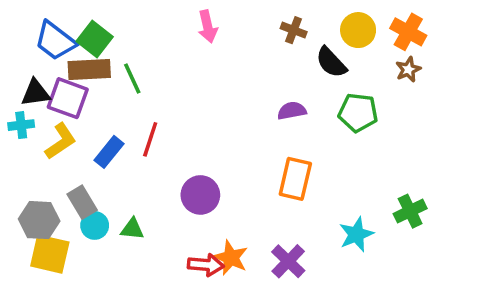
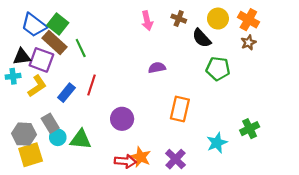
pink arrow: (208, 26) -> (147, 21), moved
brown rectangle: (89, 70) -> (54, 43), turned 45
purple semicircle: (292, 111) -> (157, 68), moved
green triangle: (132, 229) -> (81, 139), size x1.5
yellow square: (50, 254) -> (31, 155), turned -30

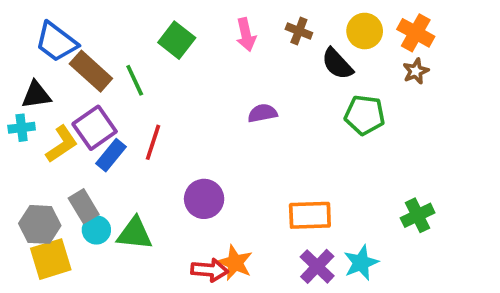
green square: (58, 24) -> (177, 40), moved
purple square: (41, 60) -> (95, 128), moved, turned 35
orange rectangle: (180, 109) -> (310, 215), moved, turned 75
cyan star: (217, 143) -> (361, 263), moved
purple cross: (175, 159) -> (317, 266), moved

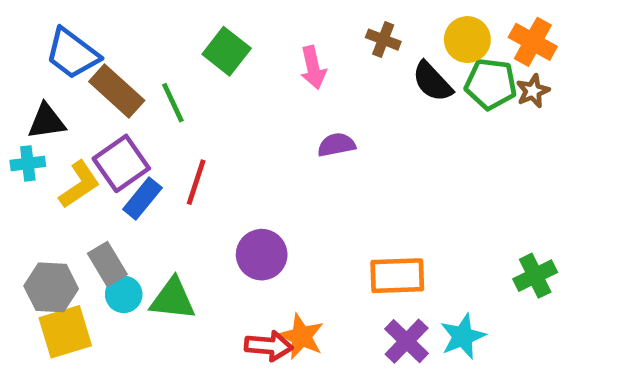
pink arrow: (246, 35) -> (313, 68), moved
green pentagon: (365, 115) -> (491, 84), moved

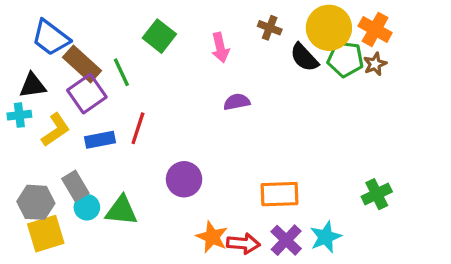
yellow circle: (467, 40) -> (329, 28), size x1.4
purple square: (121, 163) -> (87, 94), moved
blue rectangle: (142, 199) -> (100, 140), turned 40
red arrow: (269, 346) -> (243, 243), moved

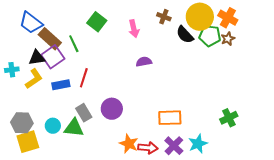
black triangle: (33, 85) -> (37, 58), moved
gray rectangle: (75, 186) -> (84, 113), moved

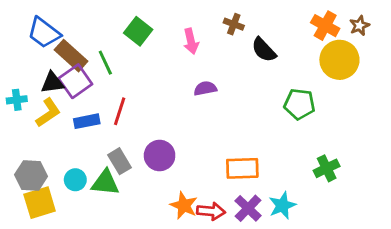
yellow circle: (200, 17) -> (339, 60), moved
green pentagon: (210, 36) -> (299, 104), moved
brown star: (228, 39) -> (359, 26), moved

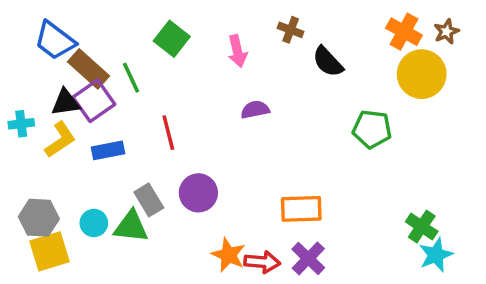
red line: (120, 111) -> (168, 133), moved, turned -32
green cross: (327, 168) -> (422, 227), moved, turned -30
cyan star: (282, 205) -> (436, 255), moved

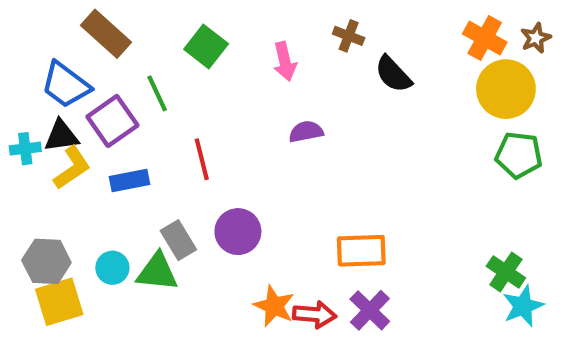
blue trapezoid: (55, 40) -> (66, 85), moved
brown rectangle: (89, 69) -> (106, 34), moved
black triangle: (65, 103) -> (61, 136), moved
green pentagon: (372, 129) -> (519, 155), moved

